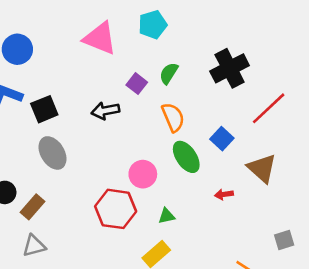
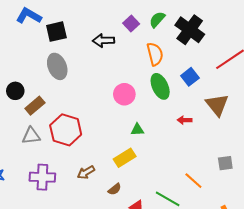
black cross: (230, 68) -> (190, 30), moved, turned -36
red hexagon: (116, 209) -> (66, 130), moved

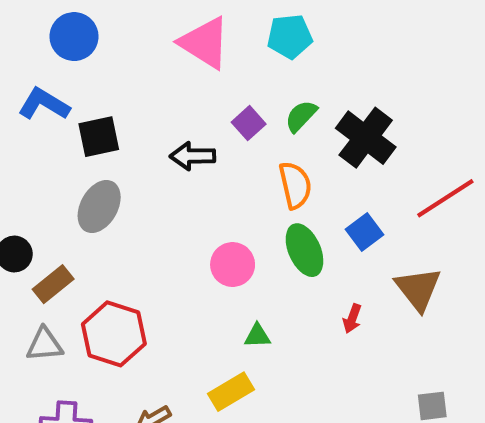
gray ellipse: (57, 66) -> (99, 206), turned 50
red arrow: (185, 120) -> (352, 319), turned -72

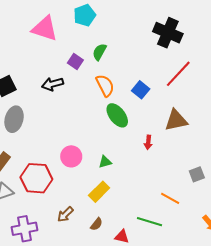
black cross: (366, 138) -> (168, 33), moved
blue square: (365, 232) -> (141, 90), moved
pink circle: (233, 265) -> (71, 156), moved
brown triangle: (418, 289) -> (176, 120), turned -50

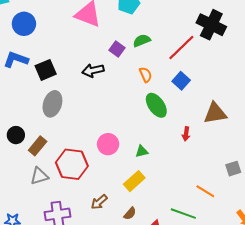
green semicircle: (99, 52) -> (142, 41), turned 36
red line: (178, 74) -> (181, 48), moved
orange semicircle: (105, 86) -> (146, 75), size x0.7

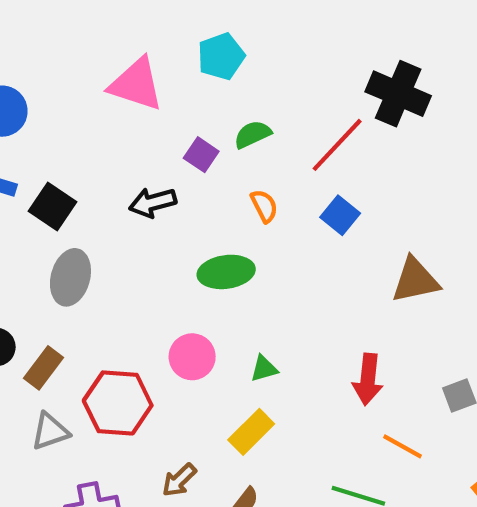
black square: (46, 70) -> (52, 206), turned -30
green ellipse: (156, 105) -> (226, 272), moved, turned -60
red arrow: (186, 134) -> (368, 379), moved, size x1.6

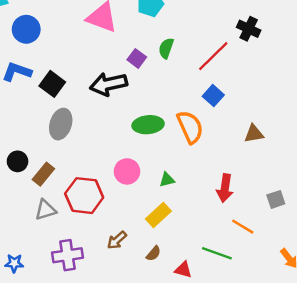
black cross: (398, 94) -> (249, 29), size x0.7
green semicircle: (253, 134) -> (166, 48), turned -48
black arrow: (153, 202) -> (108, 84), size x1.4
orange semicircle: (264, 206) -> (190, 127), moved, size x1.8
brown triangle: (415, 280) -> (254, 134), size x0.7

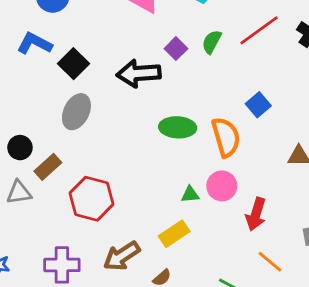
red line: (213, 56) -> (259, 30), moved
pink circle: (127, 171) -> (222, 186), moved
gray triangle: (46, 210) -> (19, 192), moved
brown arrow: (117, 240) -> (122, 256), size x1.5

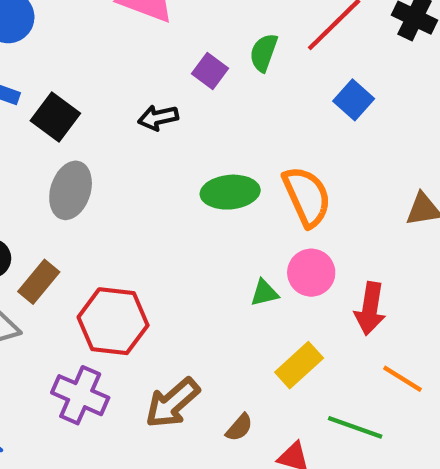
black arrow: (139, 73) -> (158, 118), size x0.6
blue square: (258, 105) -> (354, 100), moved
yellow rectangle: (174, 234) -> (299, 365), moved
purple cross: (62, 265) -> (80, 395), moved, turned 32

